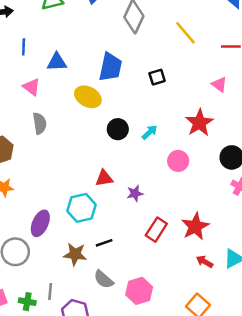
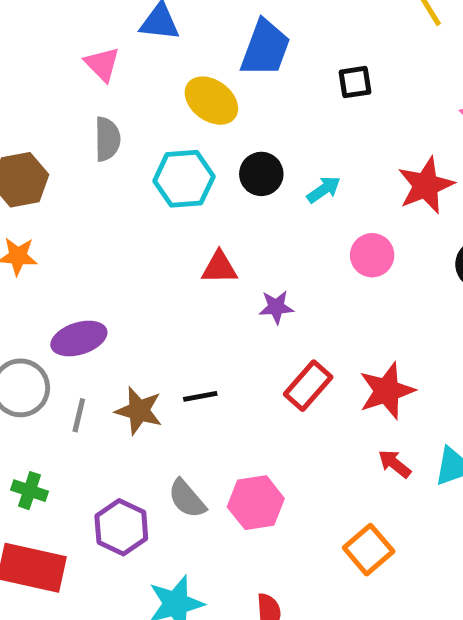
cyan hexagon: (82, 208) -> (184, 179), moved
purple ellipse: (40, 223) -> (79, 339), turned 40
gray semicircle: (104, 279) -> (187, 499), moved
gray line: (50, 291) -> (79, 415), moved

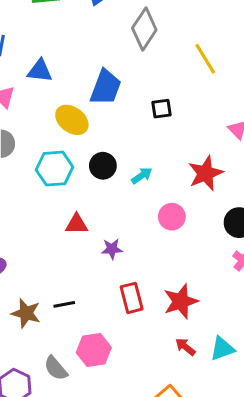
red rectangle: (308, 386) -> (132, 298), turned -56
pink hexagon: (256, 503) -> (94, 350), moved

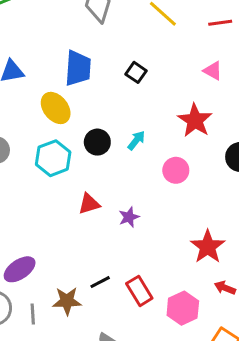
black square: (162, 109) -> (136, 72), turned -30
yellow ellipse: (72, 120) -> (56, 108), turned 32
red rectangle: (132, 298) -> (139, 291), moved
pink hexagon: (94, 350) -> (183, 308), moved

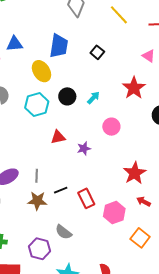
pink circle: (176, 170) -> (111, 127), moved
gray line: (33, 314) -> (37, 176), moved

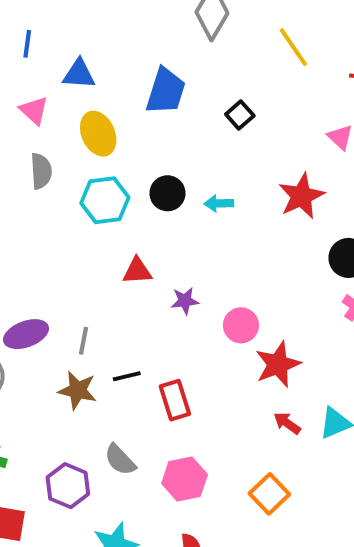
yellow ellipse: (41, 71) -> (98, 134), moved
cyan arrow: (93, 98) -> (219, 203), turned -144
pink circle: (111, 127) -> (241, 325), moved
pink hexagon: (114, 213) -> (185, 479), moved

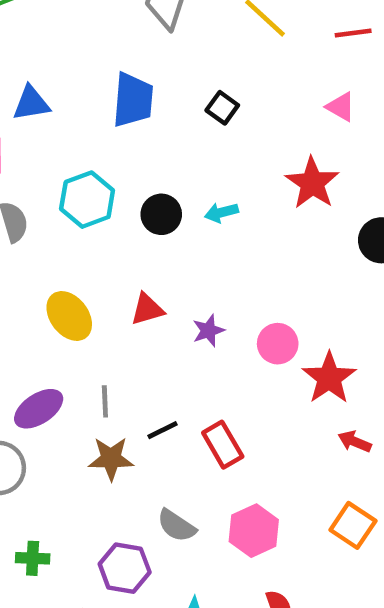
yellow ellipse: (98, 134) -> (69, 316), moved
cyan hexagon: (105, 200) -> (87, 200), moved

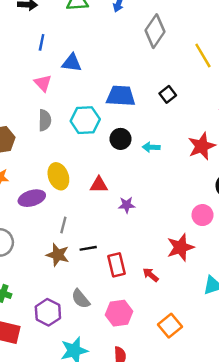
blue trapezoid: (133, 100) -> (121, 96), moved, turned -108
pink circle: (278, 344) -> (202, 215), moved
purple ellipse: (39, 409) -> (32, 198), moved
red arrow: (355, 442) -> (151, 275), moved

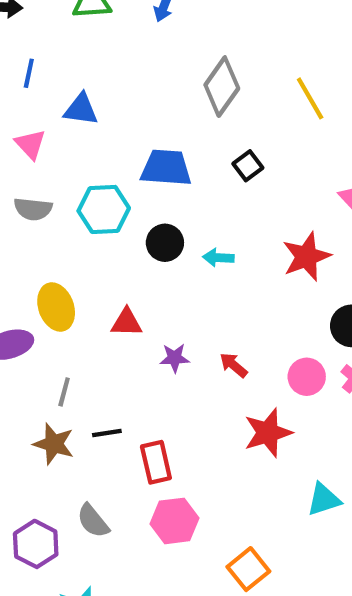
gray diamond: (155, 31) -> (222, 87), moved
gray semicircle: (45, 120) -> (33, 209), turned 95
red arrow: (151, 275) -> (233, 365), moved
pink hexagon: (119, 313) -> (174, 521), moved

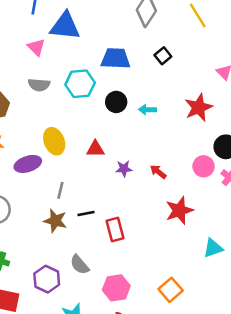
blue triangle: (81, 109) -> (65, 26), size x1.5
pink circle: (307, 377) -> (204, 166), moved
pink hexagon: (174, 521) -> (116, 288), moved

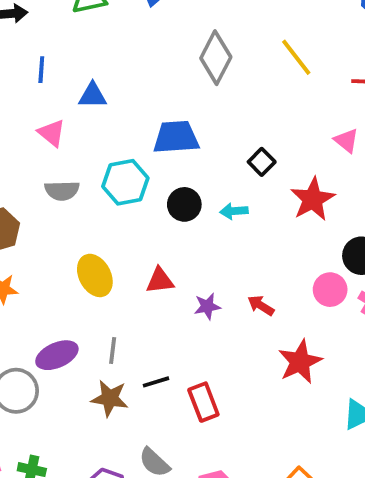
blue triangle: (65, 26) -> (93, 95), size x0.6
black square: (163, 56) -> (262, 162), moved
purple ellipse: (28, 164) -> (57, 355), moved

